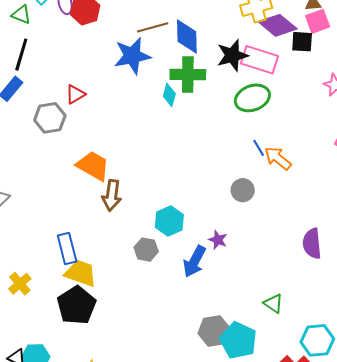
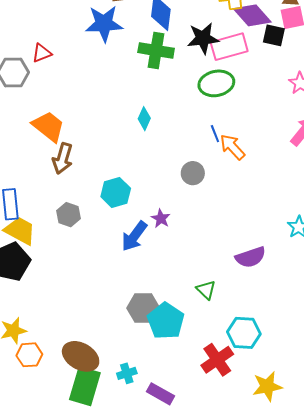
pink rectangle: (259, 60) -> (229, 47), turned -42
cyan diamond: (169, 95) -> (144, 119), moved
purple semicircle: (312, 244) -> (251, 257), moved, turned -112
gray hexagon: (146, 250) -> (68, 215), moved

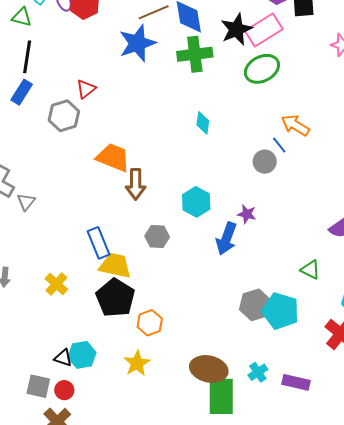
blue line: (215, 134) -> (279, 145), moved
orange hexagon: (29, 355) -> (150, 323), moved

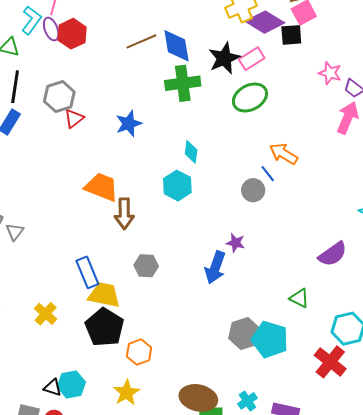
pink rectangle: (264, 30) -> (252, 59), size x0.7
blue star: (137, 43) -> (129, 124), moved, size x0.7
gray hexagon: (64, 116) -> (59, 97), moved
cyan hexagon: (196, 202) -> (177, 186), moved

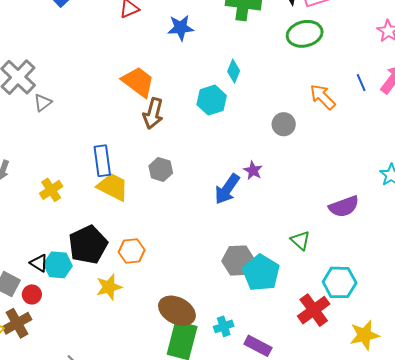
blue line: (268, 174) -> (361, 83), moved
black pentagon: (105, 327) -> (88, 245), moved

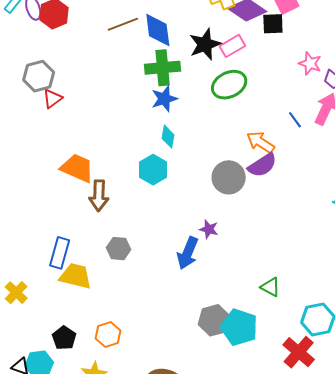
blue star: (181, 28) -> (164, 99), moved
gray circle: (284, 124) -> (229, 177), size x1.4
blue rectangle: (102, 161) -> (60, 253), turned 36
purple semicircle: (344, 207) -> (262, 165), moved
black pentagon: (88, 245) -> (64, 338), size x0.6

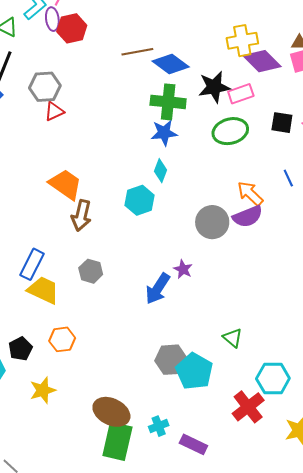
black square: (273, 24) -> (282, 123), moved
blue diamond: (158, 30) -> (171, 64), turned -57
orange hexagon: (108, 335) -> (62, 339), moved

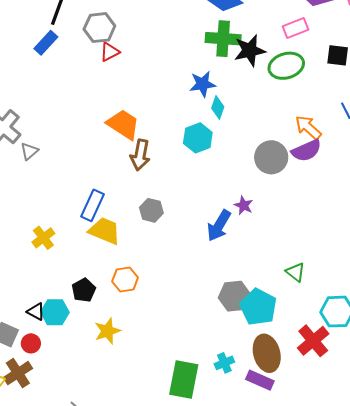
black star: (214, 87) -> (250, 51), moved
blue star: (164, 133) -> (203, 84), moved
brown ellipse: (111, 412) -> (267, 353), moved, turned 51

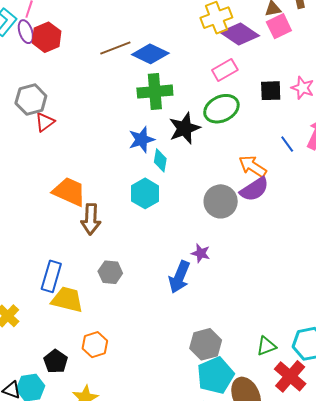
black star: (250, 51) -> (185, 128), moved
green triangle: (295, 272) -> (266, 346), moved, turned -50
cyan pentagon: (258, 307) -> (215, 375), moved, turned 30

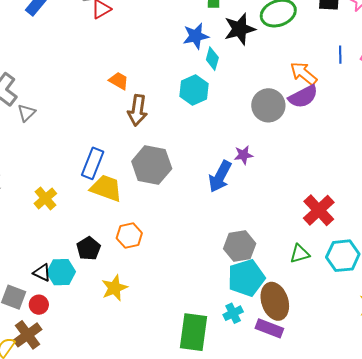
blue line: (287, 144) -> (340, 55), turned 30
orange trapezoid: (69, 192) -> (119, 81), size x0.6
purple star: (201, 253) -> (243, 155), turned -30
gray hexagon: (110, 272) -> (152, 165), size x1.6
red cross: (290, 376) -> (319, 210), moved

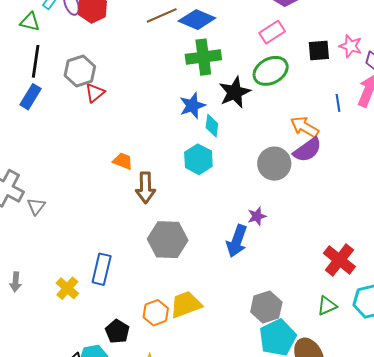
blue rectangle: (93, 163) -> (102, 269), moved
yellow trapezoid: (106, 188) -> (186, 305), moved, turned -32

